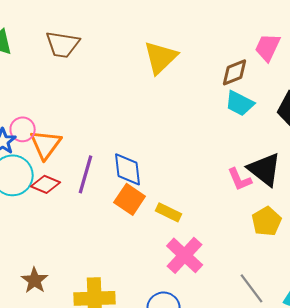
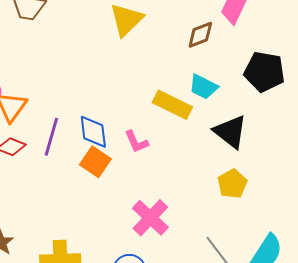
cyan trapezoid: (240, 103) -> (203, 87), moved
pink L-shape: (240, 179) -> (136, 142), moved
yellow rectangle: (169, 212) -> (172, 105), moved, size x1.5

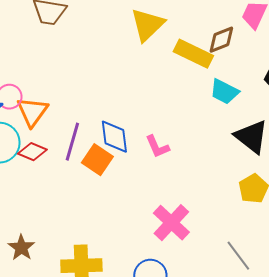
yellow rectangle: (172, 105) -> (193, 54), moved
orange square: (95, 162) -> (97, 160), moved

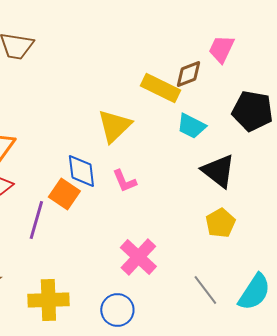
yellow triangle: (147, 25) -> (114, 126), moved
purple line: (72, 142) -> (36, 220), moved

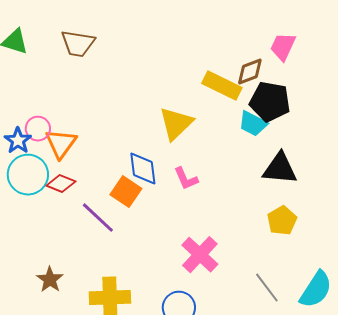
black pentagon: (252, 111) -> (270, 102), moved
black triangle: (218, 171) -> (280, 169), turned -33
purple line: (36, 220) -> (98, 218), turned -63

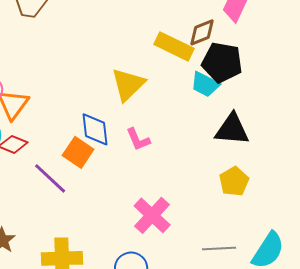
gray line: (267, 288) -> (219, 248), turned -56

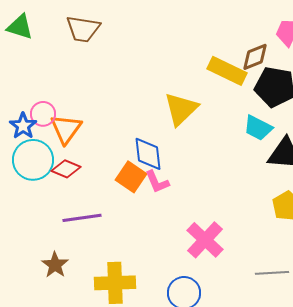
cyan trapezoid: (205, 84) -> (258, 128), moved
pink L-shape: (138, 139) -> (157, 182), moved
purple line: (50, 178) -> (82, 218), moved, turned -51

